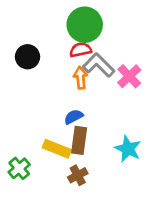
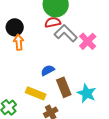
orange arrow: (81, 78) -> (19, 42), moved
brown rectangle: (79, 140) -> (64, 87), moved, turned -30

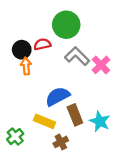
red semicircle: (53, 22) -> (42, 44), moved
blue semicircle: (48, 70) -> (58, 96), size x1.6

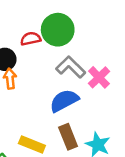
red semicircle: (42, 44) -> (31, 39), moved
blue semicircle: (58, 96) -> (64, 101), moved

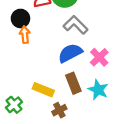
pink cross: (99, 77) -> (99, 57), moved

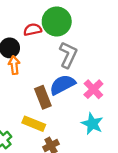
gray L-shape: (76, 25) -> (68, 55), turned 70
brown rectangle: (73, 83) -> (43, 97), moved

